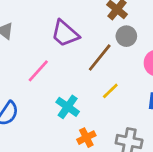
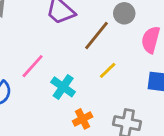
pink line: (38, 71) -> (33, 66), moved

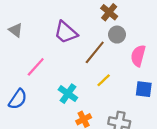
pink line: (33, 66) -> (36, 67), moved

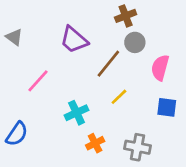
brown cross: (109, 12) -> (126, 16), turned 30
cyan cross: (68, 94) -> (77, 113), turned 30
blue semicircle: (18, 99) -> (17, 134), moved

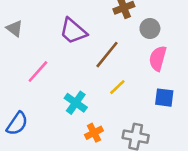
gray circle: (135, 42) -> (150, 29), moved
cyan cross: (77, 113) -> (76, 103), turned -30

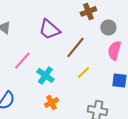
cyan cross: (76, 103) -> (45, 75), moved
orange cross: (94, 133) -> (51, 102), moved

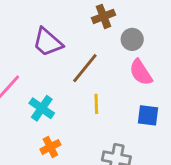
pink semicircle: (114, 50) -> (141, 72), turned -48
yellow line: (83, 72) -> (96, 104), turned -48

